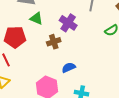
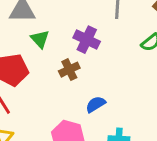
green triangle: (36, 18) -> (40, 39), turned 32

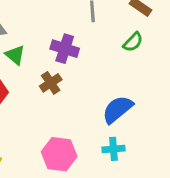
blue semicircle: (96, 104) -> (118, 109), moved, size x1.5

